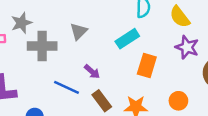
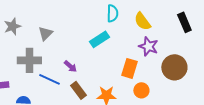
gray triangle: (79, 31) -> (45, 33), moved
gray cross: (42, 46) -> (29, 60), moved
orange rectangle: (147, 65) -> (129, 68), moved

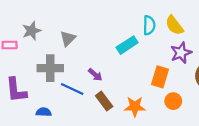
cyan semicircle: (112, 13) -> (149, 25), moved
purple star: (148, 46) -> (181, 53), turned 30

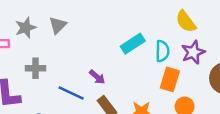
cyan semicircle: (149, 25) -> (162, 51), moved
gray triangle: (68, 38) -> (58, 25), moved
gray cross: (50, 68) -> (35, 68), moved, size x0.7

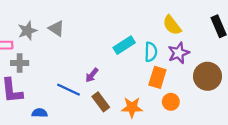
gray triangle: (58, 25) -> (56, 28), turned -42
gray cross: (35, 68) -> (20, 63), moved
purple arrow: (97, 77) -> (92, 75), turned 88

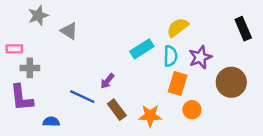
yellow semicircle: (172, 25) -> (178, 27), moved, turned 90
gray star: (27, 31) -> (38, 15), moved

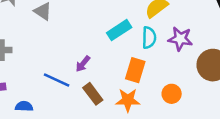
purple star: (200, 57) -> (180, 39), turned 30
orange rectangle: (178, 83) -> (135, 70), moved

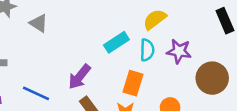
purple arrow: (83, 64) -> (79, 77), size x1.5
blue line: (57, 80) -> (36, 93), moved

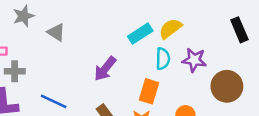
cyan rectangle: (116, 42) -> (140, 34), moved
purple arrow: (79, 77) -> (105, 69), moved

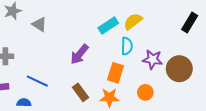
black rectangle: (239, 30) -> (190, 22), turned 54
purple star: (194, 60) -> (153, 59), moved

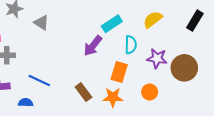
yellow semicircle: (133, 21) -> (153, 20), moved
purple arrow: (79, 54) -> (93, 46), moved

